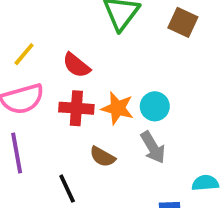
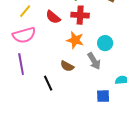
cyan circle: (155, 106) -> (105, 43), moved
red cross: (76, 108) -> (80, 15), moved

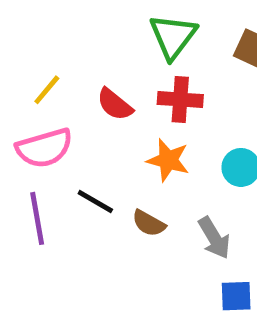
gray arrow: (94, 61) -> (214, 238), moved
black line: (48, 83) -> (95, 201), moved, turned -35

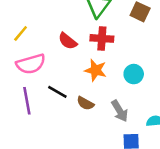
yellow line: (47, 90) -> (21, 33), moved

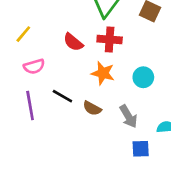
pink semicircle: (31, 64) -> (34, 66), size x0.7

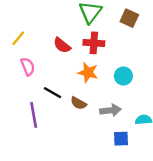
pink semicircle: (34, 66) -> (28, 67), turned -96
purple line: (30, 106) -> (34, 115), moved
gray arrow: (128, 116) -> (110, 110), turned -66

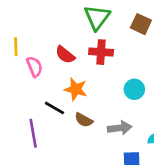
yellow line: (18, 38) -> (16, 47), turned -42
pink semicircle: (28, 67) -> (34, 67), moved
orange star: (88, 72) -> (76, 89), moved

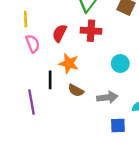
yellow line: (16, 47) -> (26, 19), moved
red semicircle: (65, 55) -> (59, 33), turned 78
black line: (54, 108) -> (50, 80), turned 60

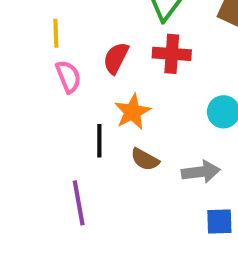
orange star: (69, 64) -> (132, 112), turned 30
purple line: (31, 102) -> (79, 203), moved

